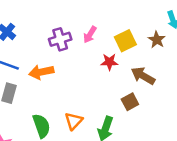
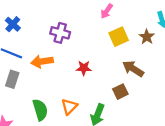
pink arrow: (90, 35) -> (107, 11), moved
purple cross: (60, 39) -> (60, 33), turned 30
red star: (109, 62) -> (84, 68), moved

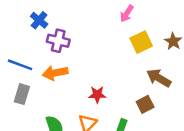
blue cross: (13, 24) -> (39, 20), moved
purple cross: (60, 33) -> (58, 41), moved
red star: (84, 68) -> (97, 95), moved

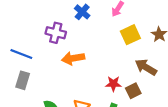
blue cross: (39, 20) -> (82, 12), moved
orange arrow: (55, 73) -> (73, 58), moved
red star: (97, 95) -> (113, 84), moved

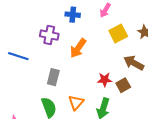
blue cross: (82, 12) -> (73, 15), turned -32
orange arrow: (73, 58) -> (78, 48), moved, turned -42
gray rectangle: (23, 80) -> (53, 77), moved

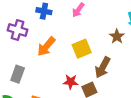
yellow square: (118, 34) -> (82, 49), moved
brown arrow: (134, 63) -> (103, 67), turned -96

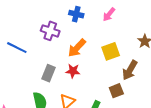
red star: (71, 82) -> (73, 71), moved

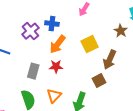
blue cross: (76, 14) -> (52, 24), moved
purple cross: (50, 31) -> (30, 31), turned 36

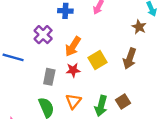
blue cross: (52, 24) -> (65, 11), moved
yellow square: (90, 44) -> (98, 60), moved
brown square: (99, 80) -> (123, 102), moved

